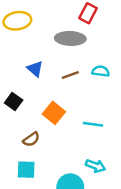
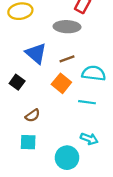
blue triangle: (35, 69) -> (36, 53), size x1.5
cyan semicircle: (101, 71) -> (94, 73), moved, size x1.5
orange square: (54, 113) -> (61, 83), moved

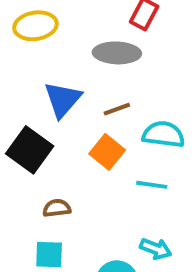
blue triangle: (36, 53) -> (63, 99), turned 30
black square: (17, 82) -> (30, 150), size x1.6
brown semicircle: (33, 115) -> (57, 208), turned -152

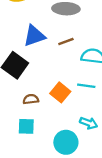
blue triangle: (63, 99) -> (34, 36), turned 30
orange square: (107, 152) -> (60, 92), moved

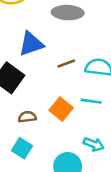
brown line: (66, 41) -> (66, 63), moved
cyan square: (26, 126) -> (22, 148), turned 30

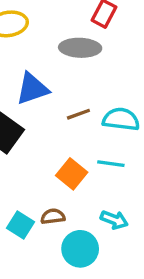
brown semicircle: (27, 117) -> (53, 216), moved

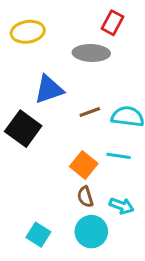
brown semicircle: (53, 216) -> (85, 197), moved, turned -100
cyan square: (20, 225) -> (38, 235), moved

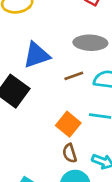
gray ellipse: (91, 53) -> (90, 43), moved

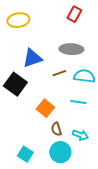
orange square: (68, 124) -> (45, 108), moved

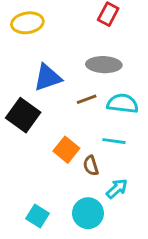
brown semicircle: (56, 129) -> (91, 166), moved
cyan arrow: (80, 135) -> (117, 189), turned -63

